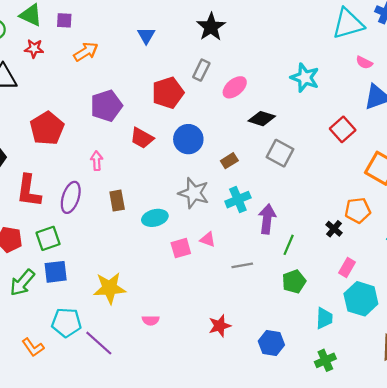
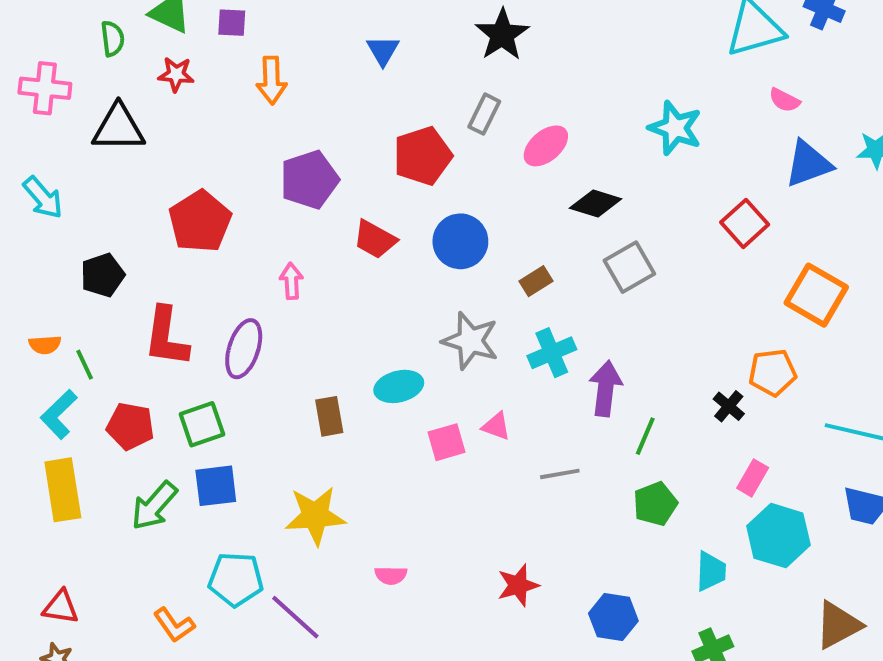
orange arrow: (86, 52) -> (272, 80), turned 120
gray square: (280, 153) -> (629, 267), turned 32
brown rectangle: (117, 201) -> (329, 416), moved

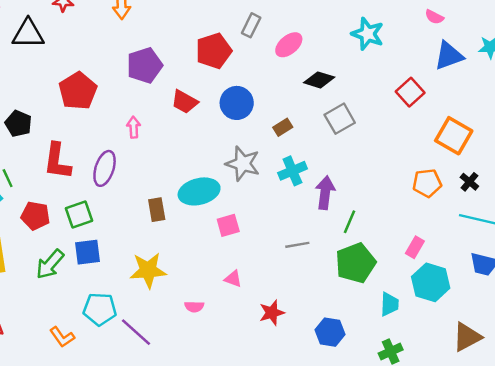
black pentagon: (103, 275) -> (18, 124), turned -30
cyan ellipse: (399, 386) -> (199, 191), size x1.4
black cross: (729, 406) -> (469, 182), moved
pink triangle: (496, 426) -> (233, 279), moved
green pentagon: (655, 504) -> (355, 263), size x1.5

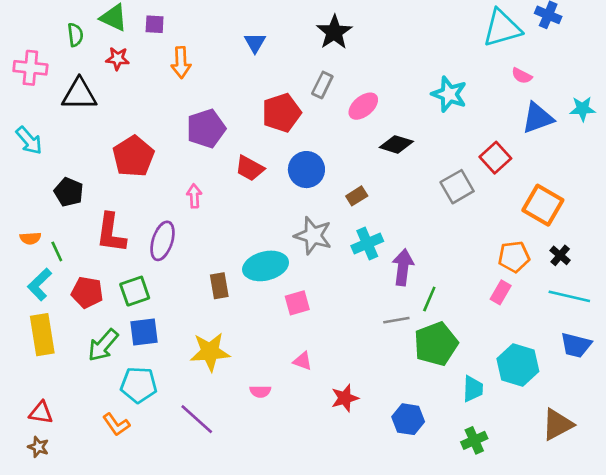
gray square: (340, 119) -> (457, 187), moved
gray line: (297, 245) -> (396, 320), moved
pink rectangle: (415, 247) -> (501, 292), moved
cyan pentagon: (100, 309) -> (139, 385), moved

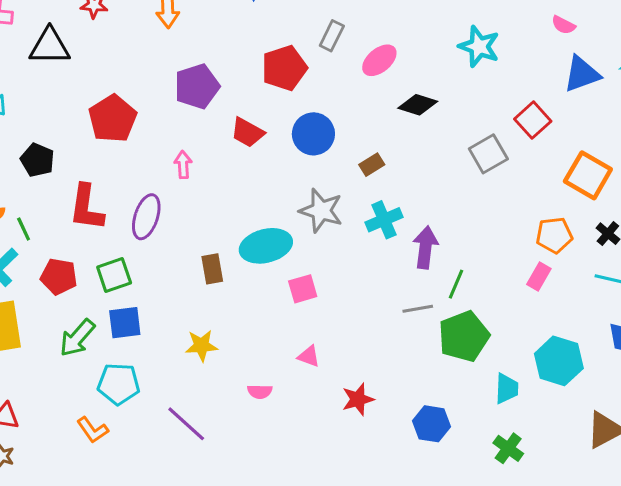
yellow star: (210, 352) -> (201, 346), size x0.7
green cross: (474, 440) -> (508, 448), turned -30

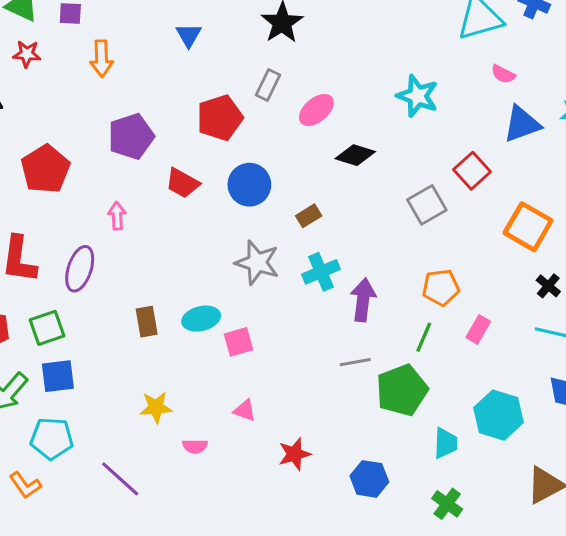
orange pentagon: (554, 235) -> (441, 287), moved
cyan ellipse: (266, 246) -> (201, 319), moved, size x0.7
green line: (456, 284) -> (424, 337), moved
yellow star: (201, 346) -> (156, 407), moved

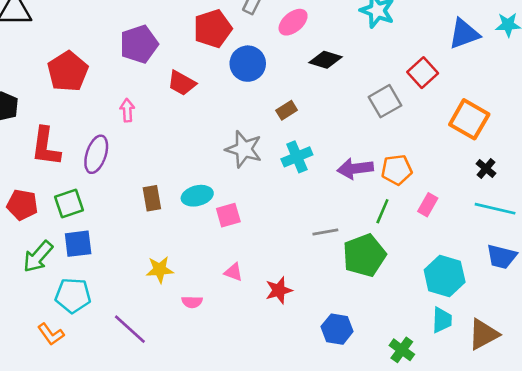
blue circle: (249, 185) -> (248, 64), moved
purple arrow: (363, 300) -> (355, 169), moved, turned -104
cyan trapezoid: (446, 443) -> (442, 320), moved
red star: (295, 454) -> (279, 290), moved

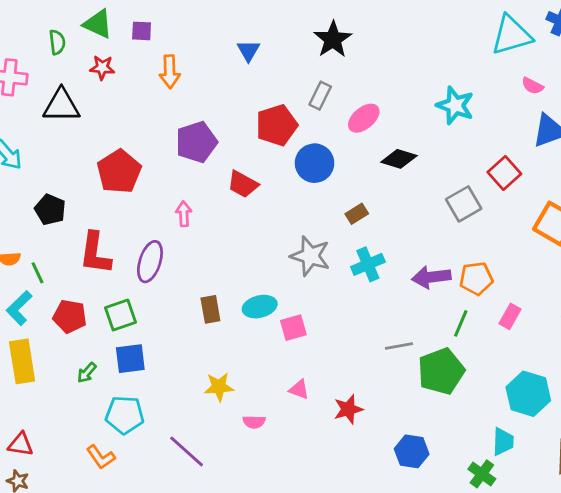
green arrow: (38, 257) -> (87, 373), size x0.6
cyan trapezoid: (442, 320) -> (503, 442), moved

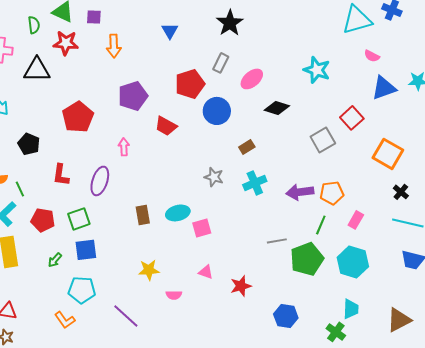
red star: (102, 68) -> (66, 43), size x1.4
red L-shape: (95, 253) -> (61, 175), size x0.7
gray star: (310, 256) -> (214, 177), size x0.7
cyan hexagon: (528, 394) -> (353, 262), moved

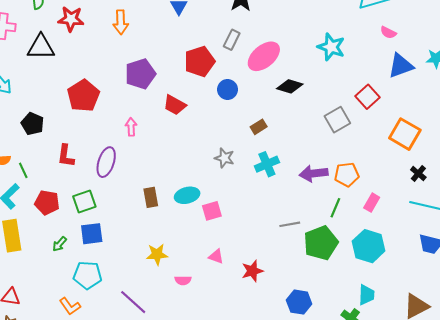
pink ellipse: (252, 79) -> (264, 56), size x1.4
blue circle: (217, 111) -> (228, 89), size x0.7

